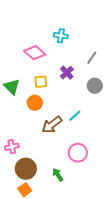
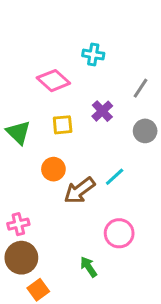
orange circle: (35, 103) -> (53, 169), moved
brown circle: (26, 169) -> (21, 258), moved

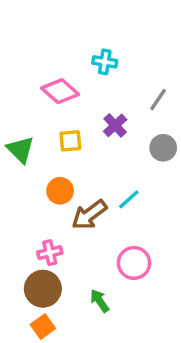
pink cross: (18, 224) -> (50, 253), moved
brown circle: (21, 258) -> (43, 289), moved

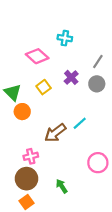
yellow square: (70, 141) -> (44, 87), turned -32
gray circle: (163, 148) -> (97, 84), moved
orange circle: (60, 191) -> (22, 112), moved
pink circle: (134, 263) -> (98, 163), moved

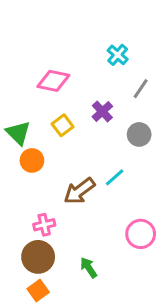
cyan cross: (65, 38) -> (118, 55), moved, turned 32
pink diamond: (37, 56) -> (53, 81), turned -30
gray circle: (97, 84) -> (139, 134), moved

